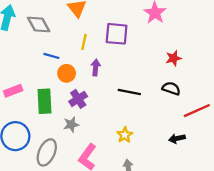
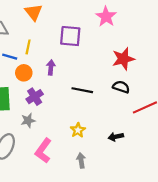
yellow line: (84, 42) -> (28, 47), moved
red star: (174, 58) -> (123, 59), size x1.5
black arrow: (177, 138) -> (116, 137), moved

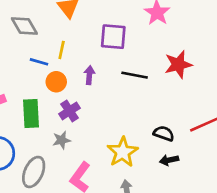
black semicircle: (121, 87) -> (164, 133), moved
black line: (82, 90) -> (135, 75), moved
yellow star: (78, 130) -> (123, 152), size x1.6

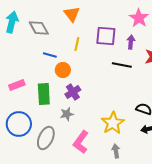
yellow line: (62, 50) -> (77, 44), moved
purple arrow: (89, 75) -> (131, 42), moved

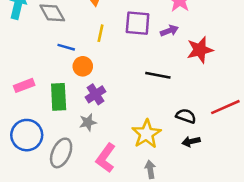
purple arrow: (131, 42) -> (169, 31), turned 64
black line: (122, 65) -> (158, 75), moved

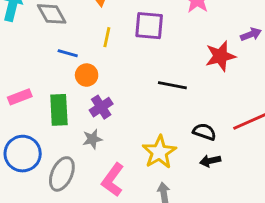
purple arrow: (169, 31) -> (251, 34), moved

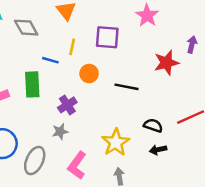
purple arrow: (251, 34) -> (192, 45), turned -56
blue line: (68, 53) -> (50, 60), moved
orange circle: (87, 75) -> (89, 74), moved
green rectangle: (59, 110) -> (32, 84), moved

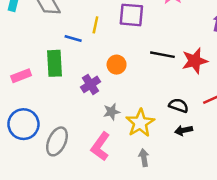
red star: (166, 63) -> (195, 61), moved
orange circle: (89, 74) -> (117, 65), moved
black line: (127, 87) -> (162, 55), moved
gray star: (60, 132) -> (112, 112), moved

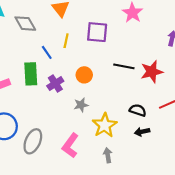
blue line: (73, 39) -> (47, 52), turned 40
purple cross: (90, 84) -> (55, 83), moved
gray star: (112, 112) -> (81, 105), moved

